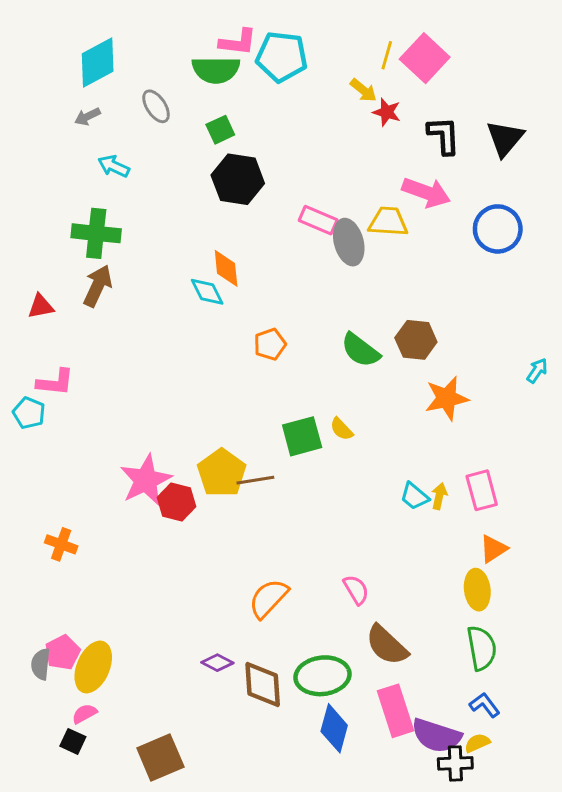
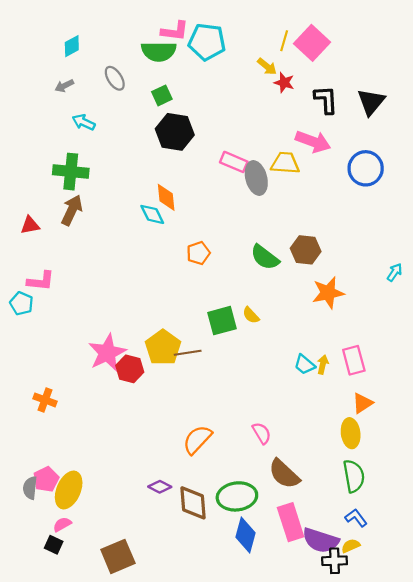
cyan diamond: (98, 62) -> (72, 46), size x0.6

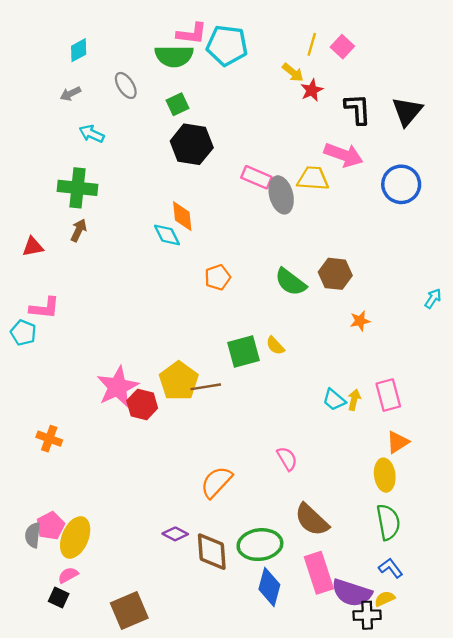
pink square: (312, 43) -> (342, 47), size x0.6
red star: (284, 83) -> (312, 90), turned 30
brown arrow: (72, 210) -> (79, 230), size x0.7
orange star: (328, 293) -> (360, 321), size x0.6
pink semicircle: (262, 433) -> (287, 459), moved

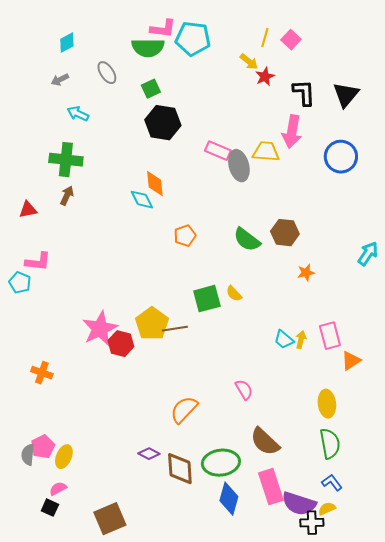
pink arrow: (344, 155) -> (292, 132), turned 80
cyan arrow: (433, 299) -> (368, 254), size x1.4
orange triangle: (398, 442) -> (351, 361), moved
yellow ellipse: (75, 537) -> (64, 457), size x0.7

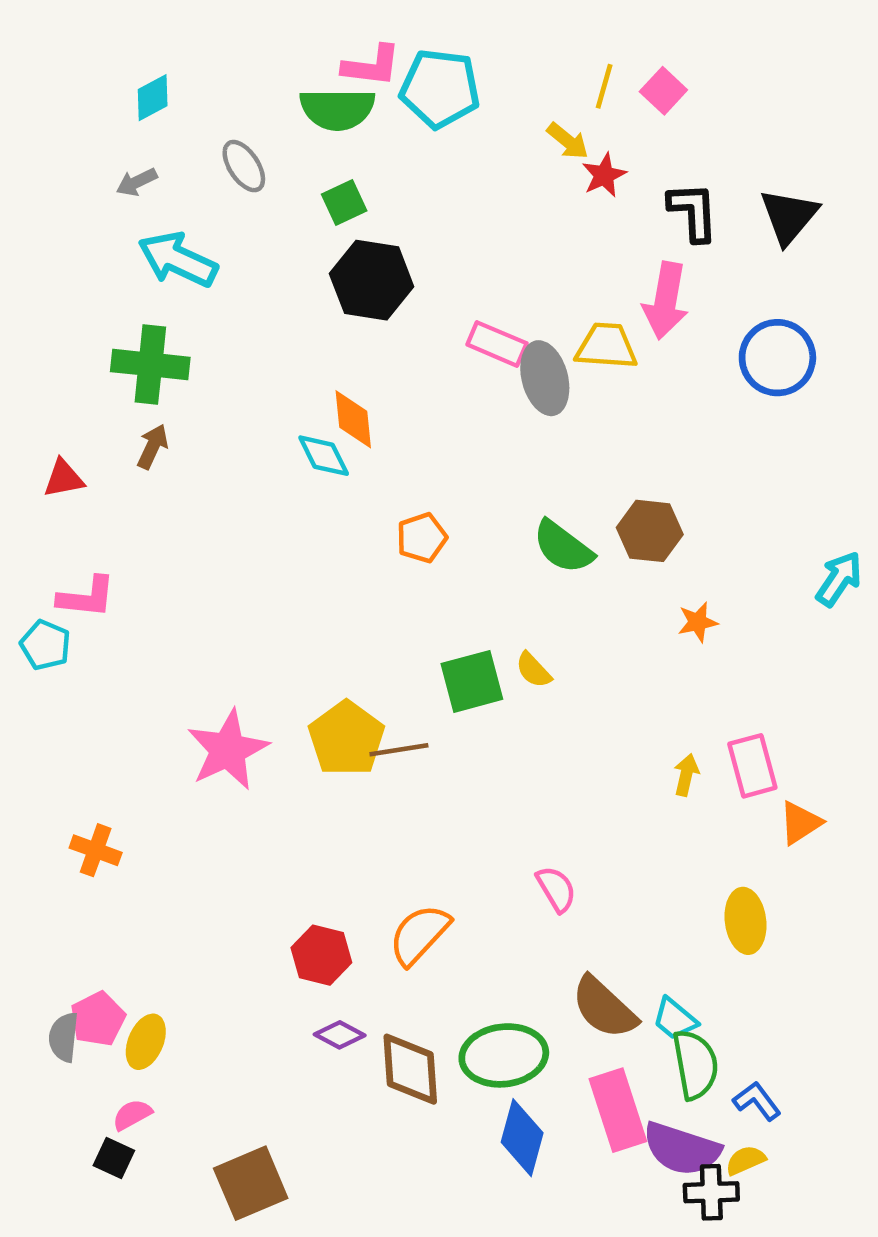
cyan arrow: (78, 114) -> (178, 260), size x1.6
cyan trapezoid: (284, 340) -> (675, 1019), moved
red hexagon: (121, 344) -> (321, 955), moved
green semicircle: (330, 444) -> (695, 1065), moved

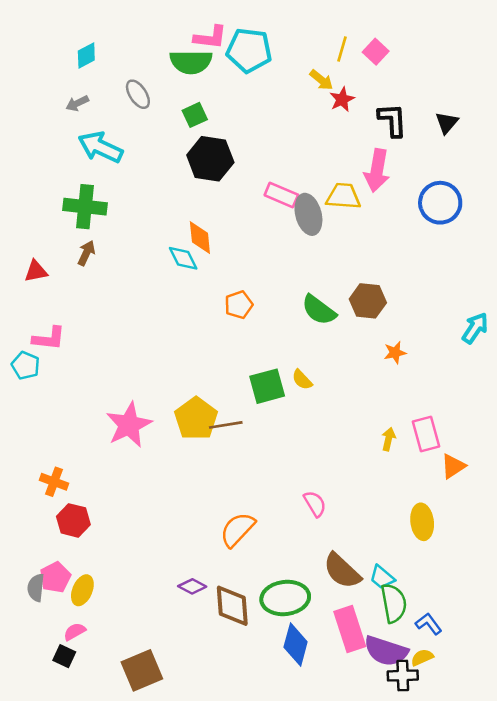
black triangle: (789, 216) -> (447, 123), size x0.7
red hexagon: (321, 955) -> (73, 520), moved

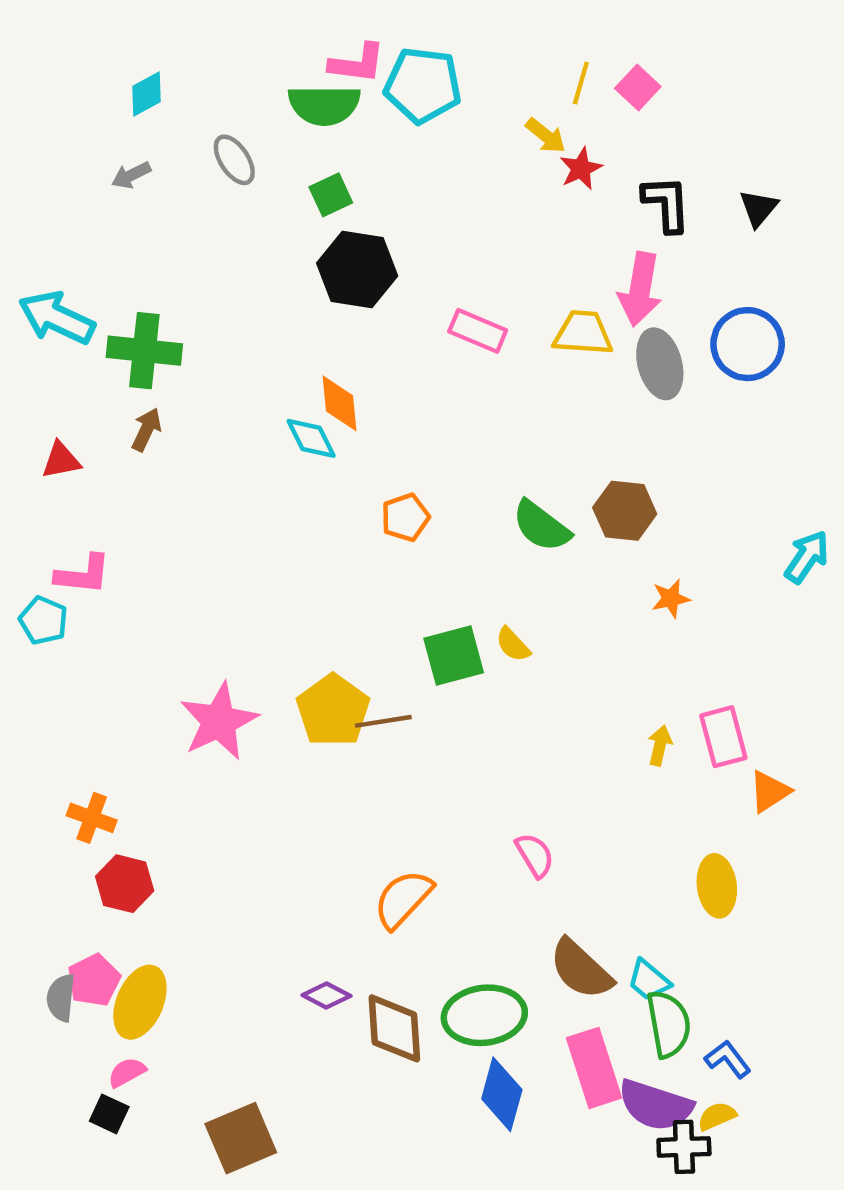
cyan arrow: (100, 147) -> (57, 318), moved
gray ellipse: (308, 214) -> (660, 364), moved
yellow ellipse: (82, 590) -> (140, 1002), size x1.4

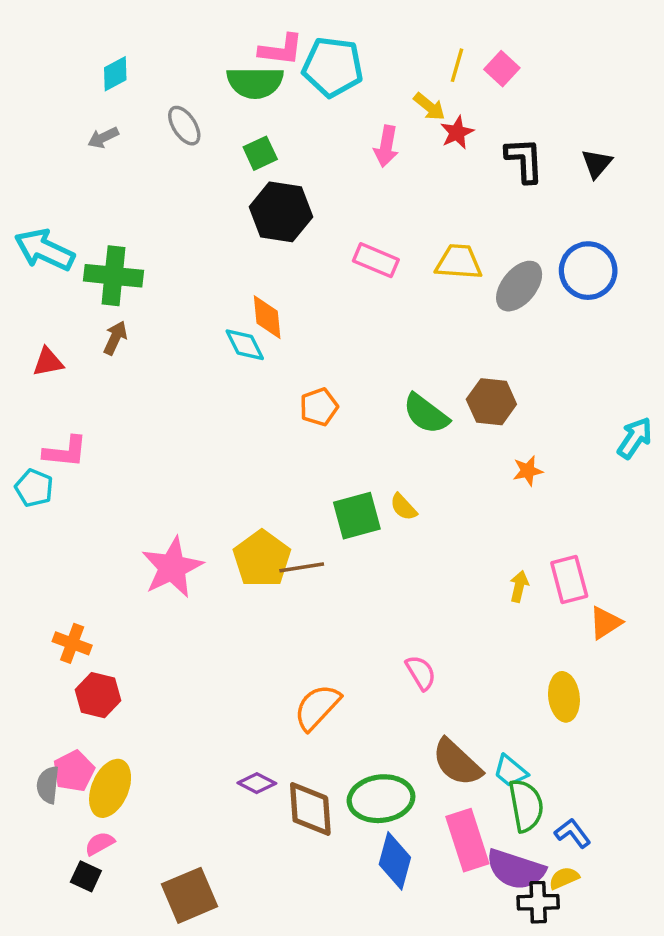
pink arrow: (640, 289) -> (386, 146), moved, size x0.7
gray ellipse: (660, 364) -> (519, 286), turned 54

